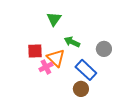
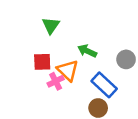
green triangle: (54, 19) -> (51, 25), moved

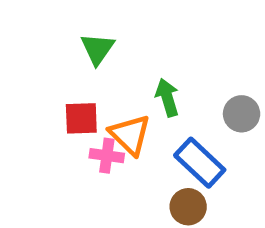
green arrow: (87, 51) -> (167, 98), turned 48
pink cross: (56, 81) -> (107, 156), turned 35

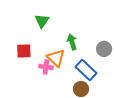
red square: (81, 118) -> (24, 51), moved

